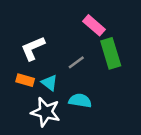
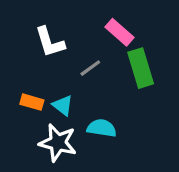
white L-shape: (33, 48) -> (50, 42), moved, turned -84
gray line: (76, 62) -> (90, 68), moved

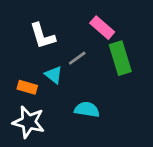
cyan triangle: (63, 105) -> (54, 75), moved
white star: (58, 143) -> (29, 122), moved

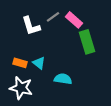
gray line: (77, 58) -> (53, 17), moved
cyan triangle: (54, 75) -> (39, 63), moved

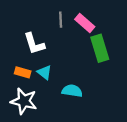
gray line: (53, 17) -> (61, 20), turned -56
white L-shape: (31, 26) -> (34, 44), moved

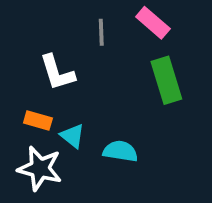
pink rectangle: (85, 23) -> (153, 23), moved
cyan triangle: (45, 72) -> (72, 136), moved

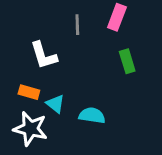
pink rectangle: (153, 23) -> (117, 17), turned 70
green rectangle: (166, 80) -> (127, 61), size x0.7

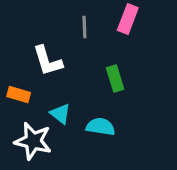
green rectangle: (127, 61) -> (115, 78), moved
orange rectangle: (29, 92) -> (19, 95), moved

